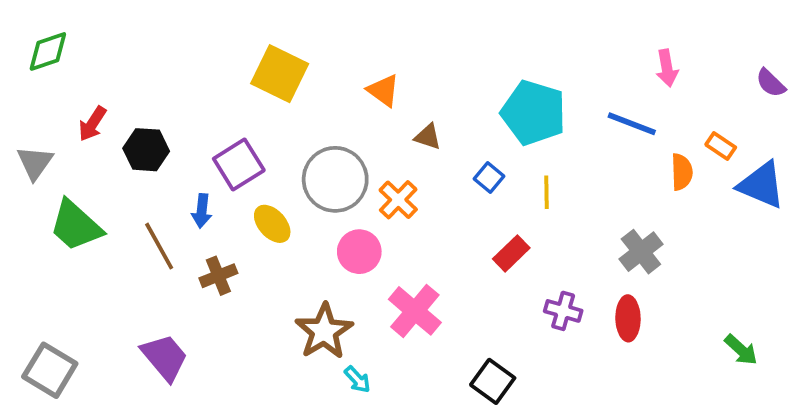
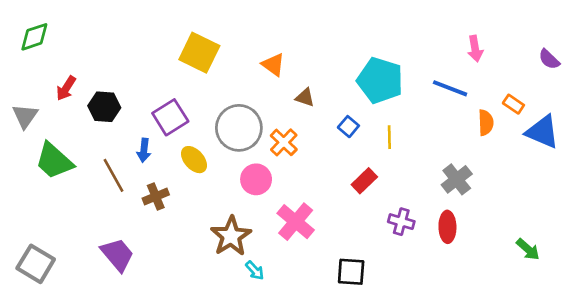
black square: (493, 381) -> (351, 272), turned -32

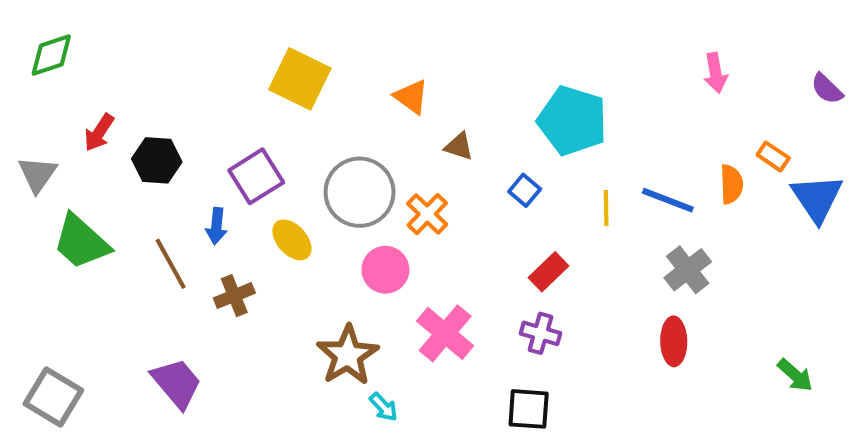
blue line: (450, 88) -> (668, 200), moved
blue triangle: (542, 132) -> (817, 198), turned 33
yellow line: (389, 137) -> (606, 208), moved
purple cross: (401, 222) -> (541, 333), moved

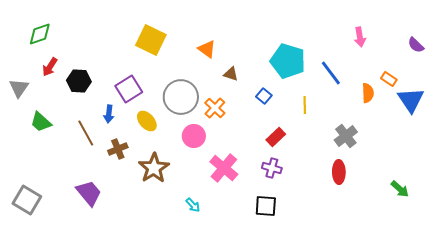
green diamond: (51, 55) -> (40, 34), moved
blue line: (668, 200) -> (331, 73), moved, turned 32
green trapezoid: (81, 242) -> (41, 122), size x0.7
brown star: (348, 355) -> (154, 168), moved

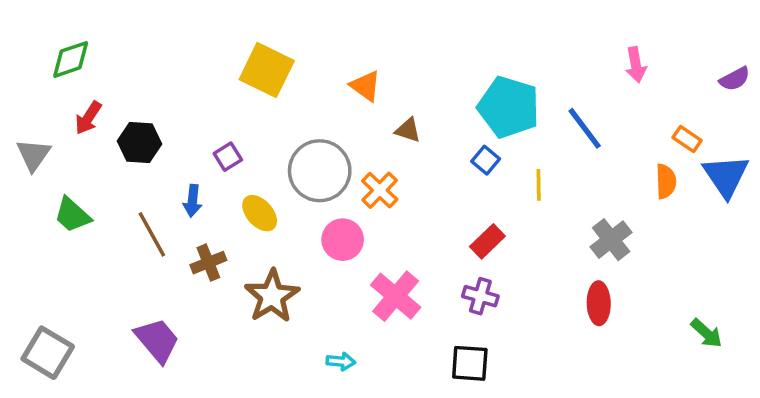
purple semicircle: (416, 45) -> (735, 79), turned -72
purple square: (129, 89) -> (228, 157), size x0.6
orange semicircle: (368, 93) -> (666, 181), moved
blue square: (264, 96) -> (486, 160), moved
cyan arrow: (193, 205) -> (341, 361), turned -42

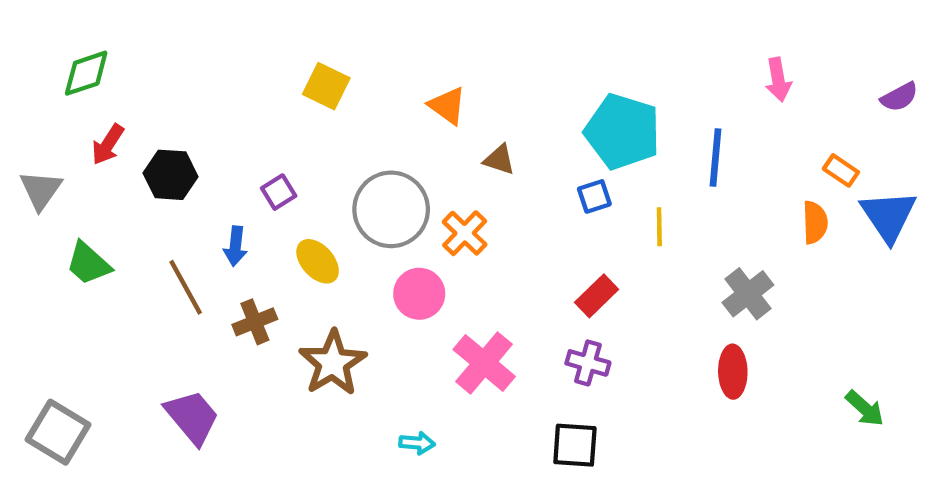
yellow square: (267, 70) -> (326, 86), size x0.7
blue line: (585, 128) -> (716, 157), turned 42
blue square: (486, 160) -> (594, 196), turned 32

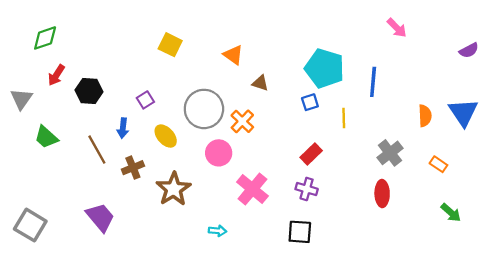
pink arrow: (778, 80) -> (397, 28), moved, turned -35
orange rectangle: (841, 170) -> (438, 164), moved

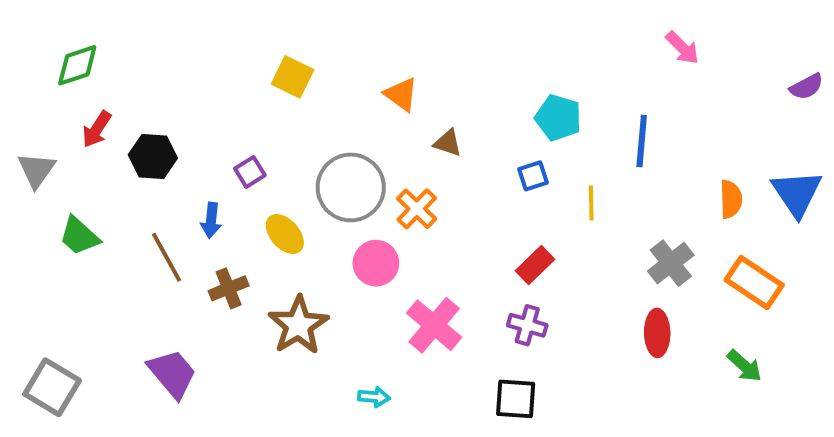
cyan pentagon: (325, 68) -> (558, 118), size x0.7
orange rectangle: (438, 164) -> (754, 283), size x1.8
green arrow: (451, 213) -> (744, 366), moved

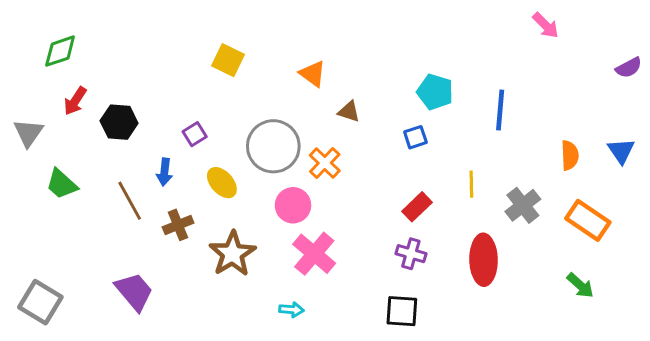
pink arrow: (682, 48) -> (546, 25), moved
blue triangle: (797, 193) -> (621, 151), size x0.7
yellow line: (591, 203) -> (471, 184), moved
pink cross: (434, 325) -> (314, 254), moved
red ellipse: (657, 333) -> (484, 260), moved, size x1.4

